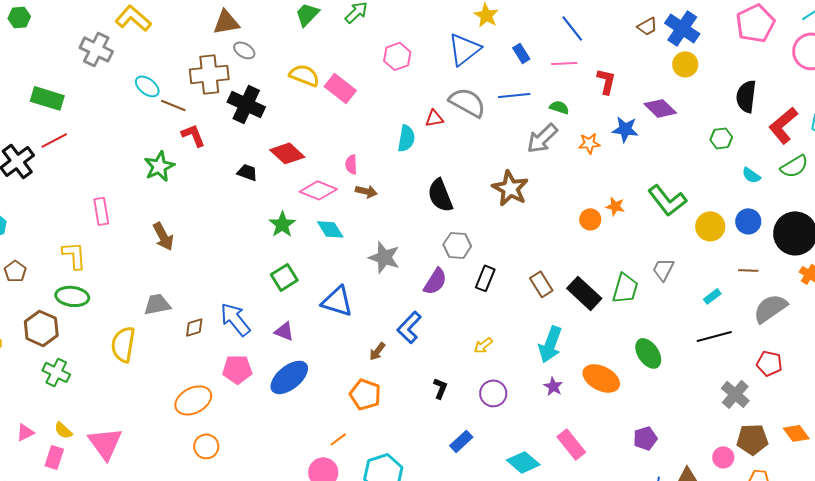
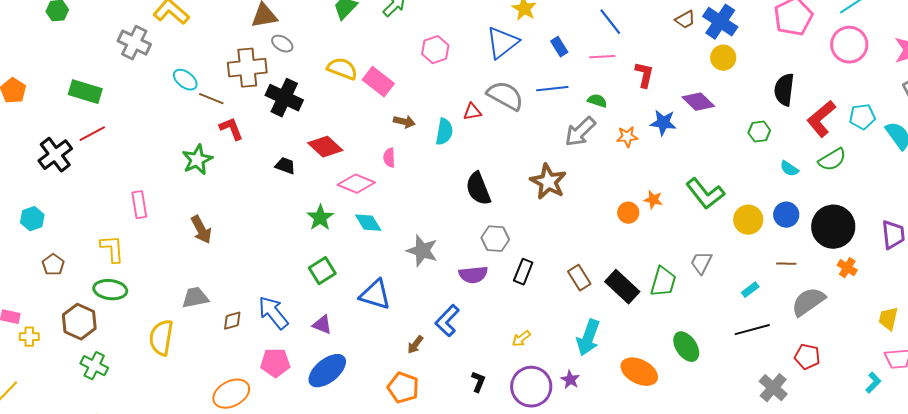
brown arrow: (366, 191) -> (404, 122), moved
purple semicircle: (435, 281) -> (473, 275), turned 52
purple star: (553, 386) -> (570, 380), moved
purple circle: (493, 393) -> (531, 387), size x1.5

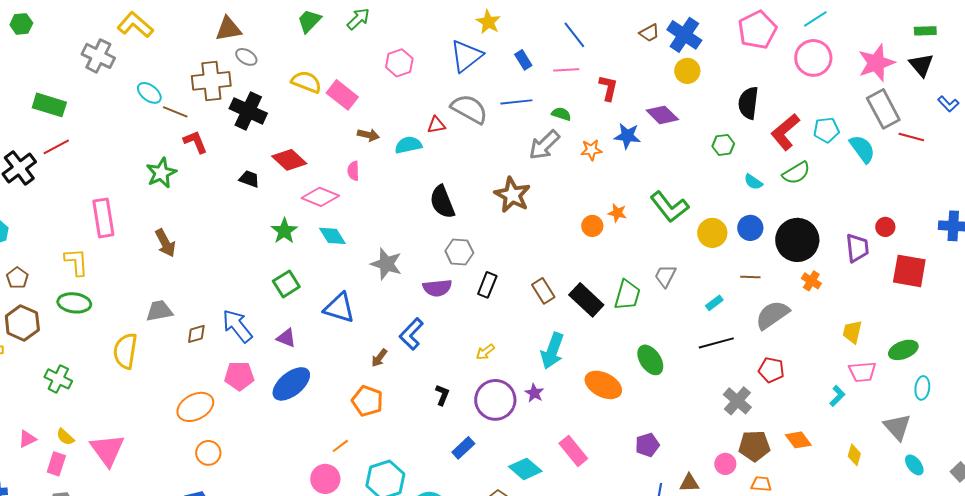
cyan semicircle: (444, 132) -> (408, 145), turned -112
pink rectangle: (139, 205) -> (103, 218), size x1.4
brown hexagon: (79, 322) -> (22, 323), moved

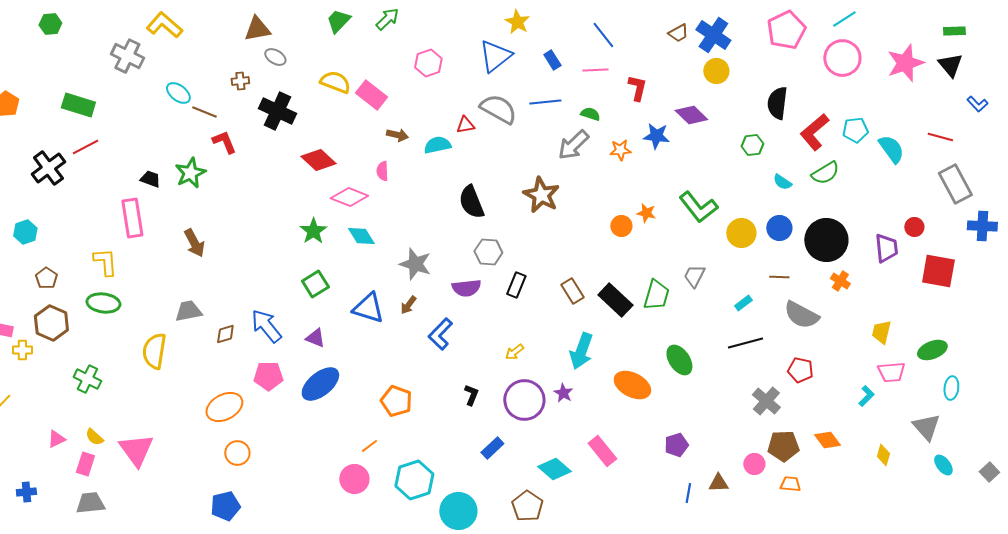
brown cross: (211, 81) -> (240, 81), size x0.5
gray rectangle: (883, 109) -> (955, 184), moved
black trapezoid: (249, 179) -> (150, 179), moved
gray semicircle: (772, 315) -> (801, 315), turned -117
brown arrow: (379, 358) -> (408, 305), moved

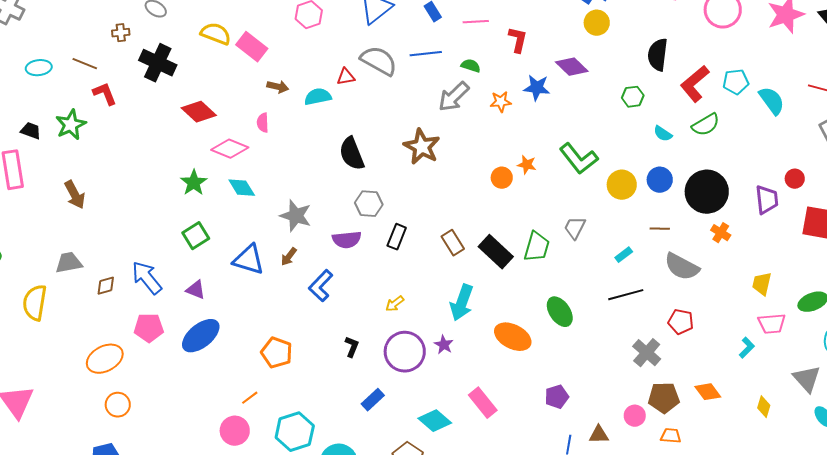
cyan ellipse: (178, 93) -> (39, 68), moved, turned -45

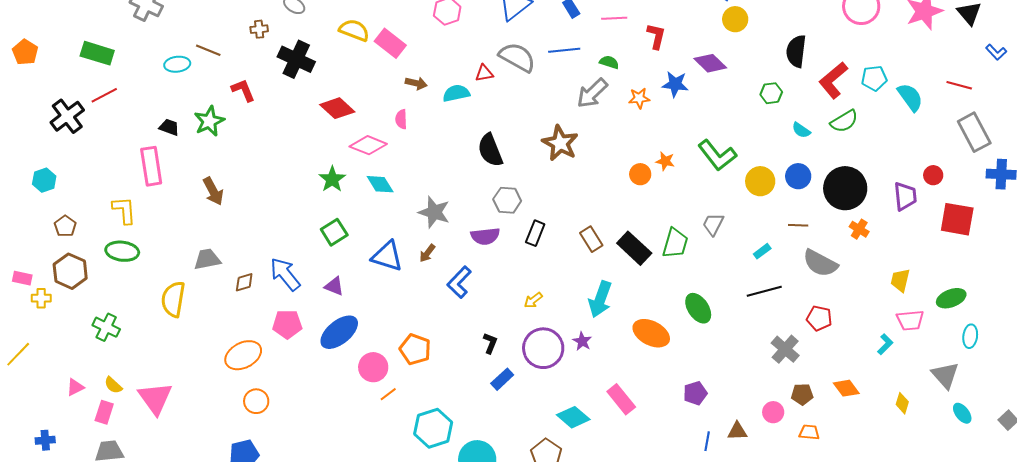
brown line: (85, 64) -> (208, 50), moved
brown pentagon: (664, 398) -> (802, 394), size x0.7
blue rectangle: (373, 400) -> (502, 379), moved
pink circle: (235, 431) -> (373, 367), moved

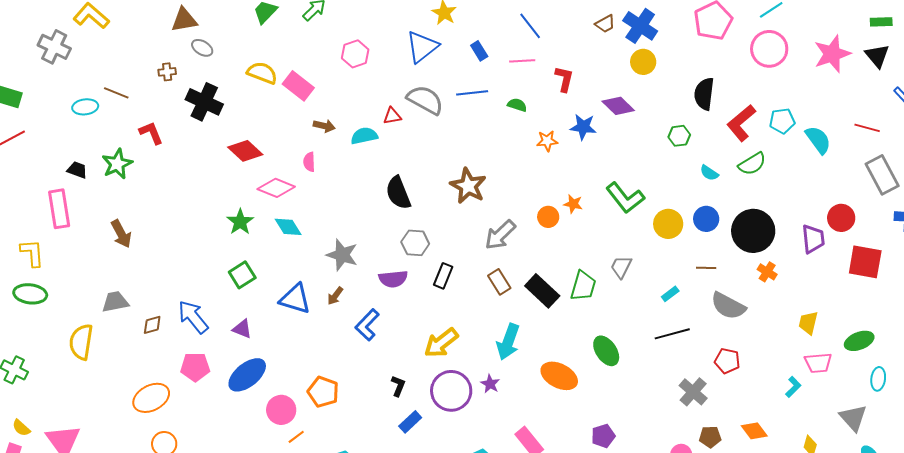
gray arrow: (592, 93) -> (500, 235), moved
red circle: (933, 175) -> (841, 218), size x1.4
yellow arrow: (533, 300) -> (441, 343), size x1.8

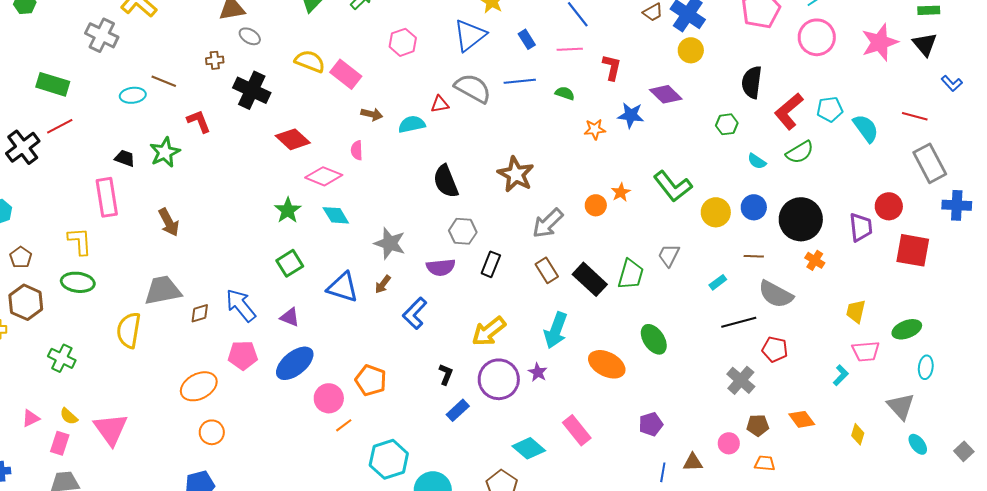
orange star: (573, 204) -> (621, 192), turned 30
gray trapezoid: (115, 302) -> (163, 290), size x1.4
black line: (672, 334) -> (739, 322), moved

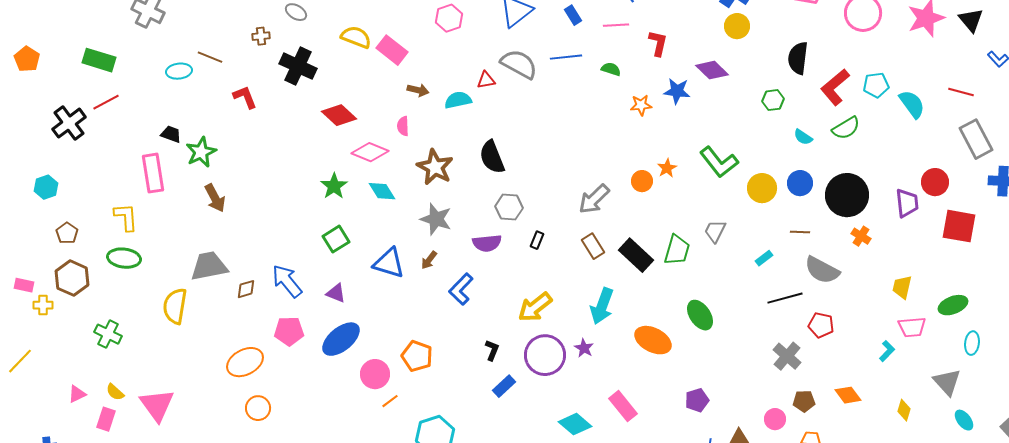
green star: (165, 152) -> (201, 152), moved
brown star: (516, 174) -> (435, 167), moved
black rectangle: (491, 264) -> (537, 240), size x0.7

